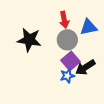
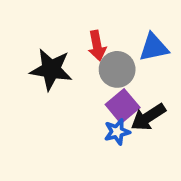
red arrow: (64, 20) -> (97, 46), moved

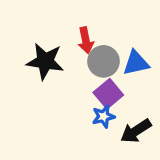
blue triangle: (154, 47) -> (136, 63), moved
black arrow: (148, 117) -> (136, 131), moved

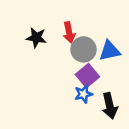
black star: (45, 61) -> (36, 38), moved, size x0.7
black arrow: (136, 131) -> (110, 106), turned -70

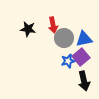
purple square: (87, 76) -> (81, 57), moved
blue star: (83, 94) -> (68, 61), moved

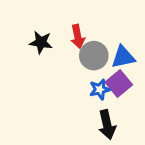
black arrow: (84, 81) -> (107, 125), moved

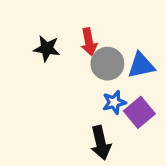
purple square: (119, 84) -> (139, 112), moved
black arrow: (107, 125) -> (101, 143), moved

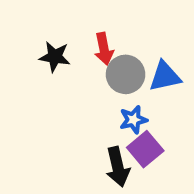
purple square: (139, 112) -> (145, 149), moved

